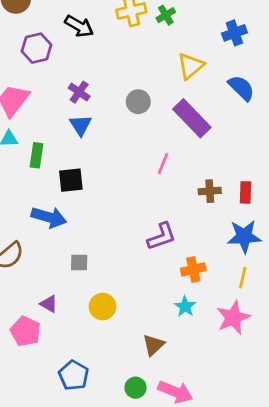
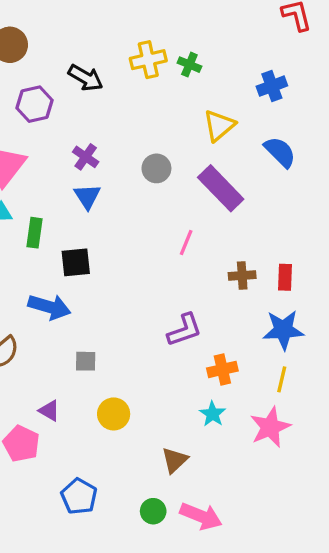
green cross: (166, 15) -> (189, 65), turned -36

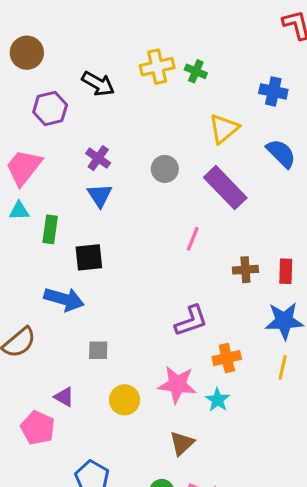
blue cross: (272, 86) -> (273, 91), turned 32
pink star: (270, 427) -> (177, 384), moved, turned 30

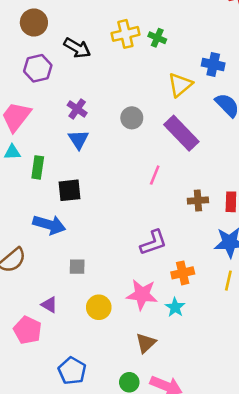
brown circle: (27, 53) -> (34, 23), moved
blue cross: (273, 91) -> (213, 64), moved

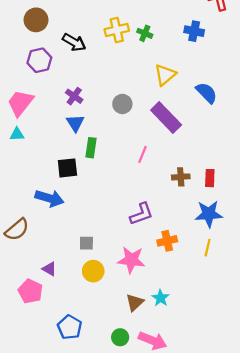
blue cross: (213, 64) -> (194, 31), moved
green rectangle: (38, 167) -> (91, 148), moved
gray square: (77, 267) -> (86, 243), moved
cyan star: (175, 307) -> (160, 298), moved

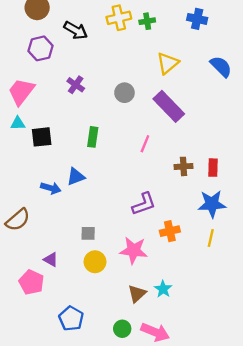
green cross: (145, 33) -> (147, 21), turned -32
blue semicircle: (206, 93) -> (221, 67), moved
blue triangle: (75, 123) -> (76, 177), moved, turned 42
black square: (67, 168) -> (42, 137), moved
blue arrow: (49, 198) -> (51, 188), size x0.7

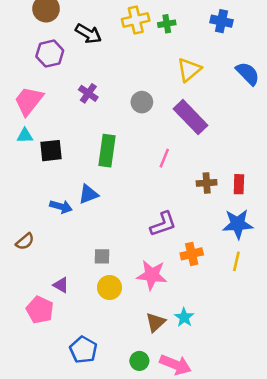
green rectangle: (93, 137) -> (107, 151), size x1.4
brown semicircle: (18, 220) -> (25, 241), size x0.7

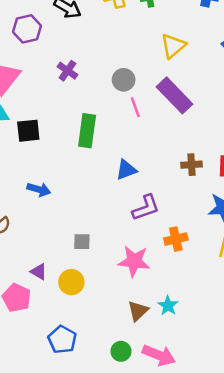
pink line: (164, 158) -> (135, 107), moved, turned -42
blue triangle: (88, 194) -> (126, 170), moved
yellow circle: (110, 287) -> (71, 282), moved

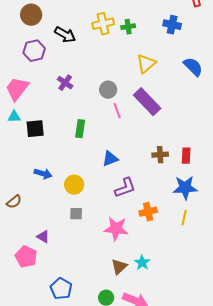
green rectangle: (87, 131) -> (80, 129), size x0.7
yellow circle: (71, 282) -> (74, 185), moved

